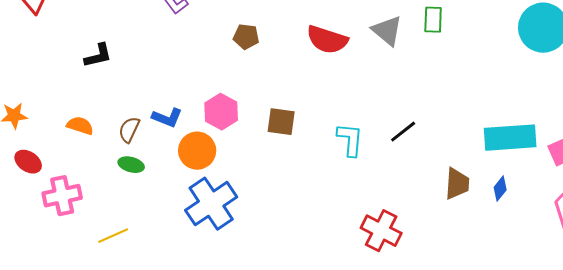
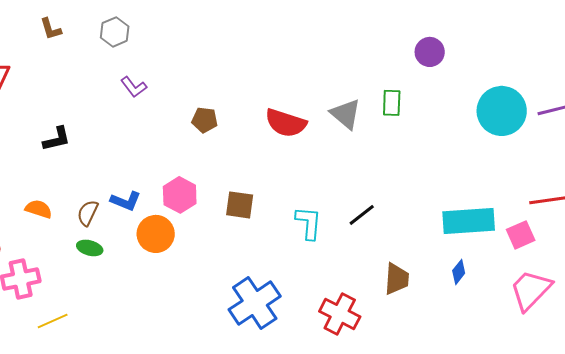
brown trapezoid: (457, 184) -> (397, 279), moved
blue cross: (211, 204) -> (255, 303), moved
yellow line: (113, 236) -> (53, 321), moved

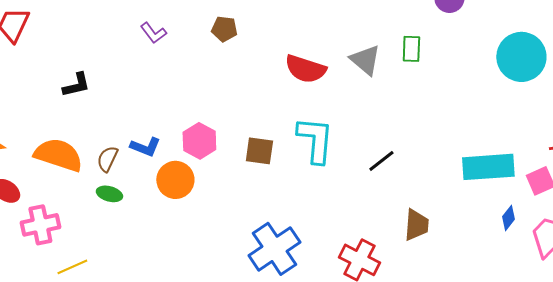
brown pentagon: (205, 120) -> (224, 29), moved
orange semicircle: (39, 209) -> (58, 155), size x1.8
cyan L-shape: (309, 223) -> (315, 140), moved, size x1.4
blue diamond: (459, 272) -> (508, 218), moved

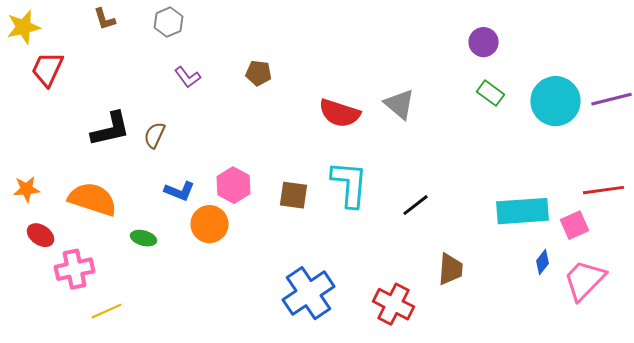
green rectangle: (411, 49) -> (490, 93), moved, turned -56
black L-shape: (76, 85) -> (110, 129), size x1.4
brown semicircle: (107, 159) -> (154, 135), moved

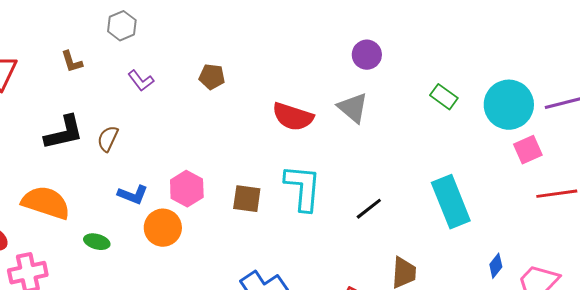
brown L-shape: (104, 19) -> (72, 62), moved
purple circle: (484, 42) -> (367, 55), moved
cyan rectangle: (522, 211) -> (451, 202), moved, turned 72
pink square: (574, 225) -> (528, 150), moved

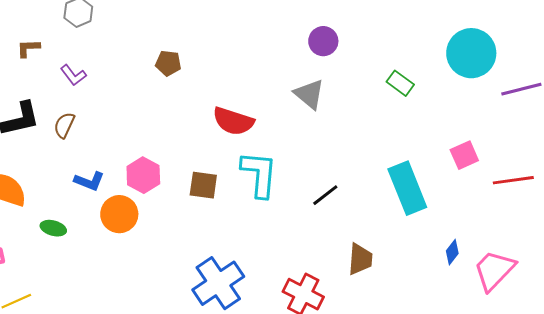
brown L-shape: (72, 62) -> (28, 48), turned 105
purple L-shape: (141, 81) -> (73, 75), moved
cyan circle: (509, 105) -> (471, 53), moved
red semicircle: (293, 117) -> (233, 121), moved
pink square: (528, 150) -> (464, 155), moved

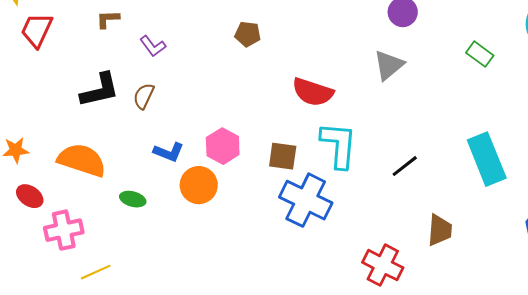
gray triangle: (309, 94) -> (389, 65), turned 40
blue cross: (218, 283) -> (306, 200), moved, turned -30

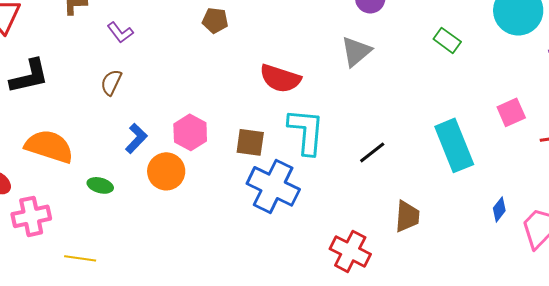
black L-shape: (100, 90) -> (29, 76), moved
blue L-shape: (169, 152) -> (136, 138), turned -68
yellow line: (96, 272) -> (80, 258), moved, turned 32

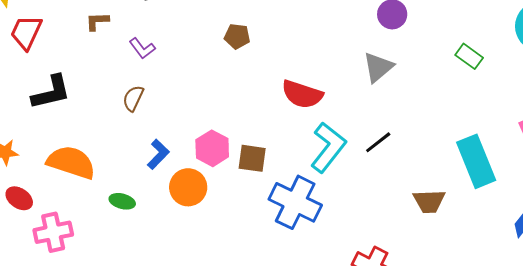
cyan L-shape: (306, 131) -> (328, 147), turned 33
brown square: (250, 142) -> (252, 158), moved
black line: (372, 152) -> (378, 142), moved
brown trapezoid: (407, 216) -> (429, 201), moved, turned 84

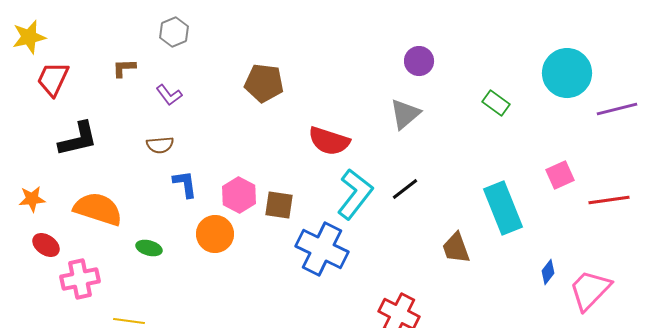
brown pentagon: (237, 36) -> (264, 83), size x1.5
brown semicircle: (133, 98) -> (160, 145), turned -120
blue L-shape: (158, 154) -> (185, 184), moved, turned -52
brown trapezoid: (429, 201) -> (456, 248), turned 72

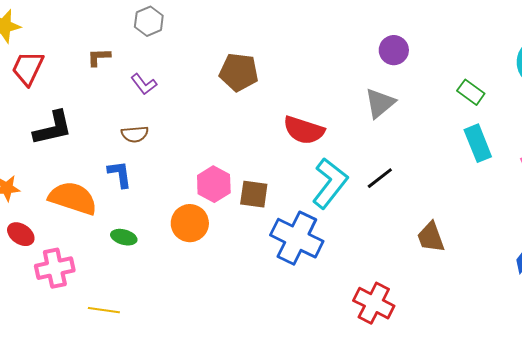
blue L-shape: (185, 184) -> (120, 174), moved
cyan rectangle: (503, 208) -> (478, 143), moved, size x0.7

